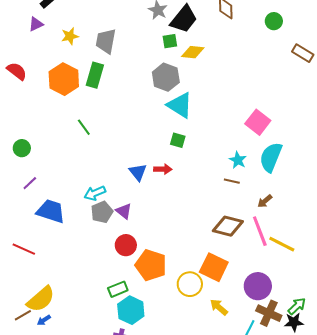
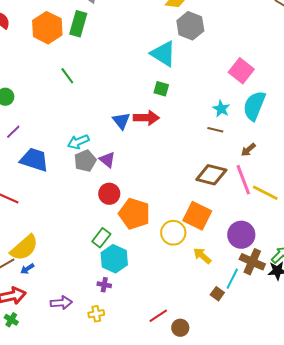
gray hexagon: (166, 77) -> (190, 26), moved
red arrow: (163, 169) -> (146, 118), size x1.4
green rectangle: (118, 289) -> (101, 238), turned -30

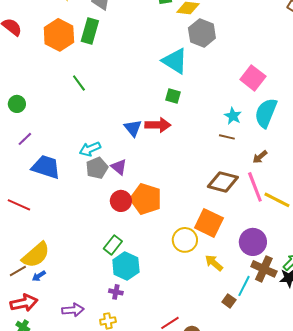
orange pentagon: (134, 214) -> (146, 199), moved

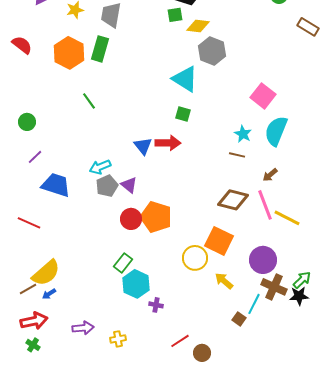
purple cross: (116, 292) -> (156, 305), moved

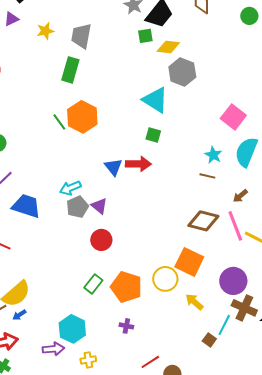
orange hexagon: (69, 53) -> (82, 117), moved
orange pentagon: (156, 217) -> (126, 287), moved
cyan hexagon: (136, 284) -> (72, 329), moved

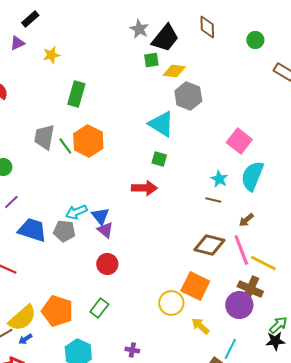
gray trapezoid: (81, 36) -> (44, 137), moved
blue triangle: (113, 167) -> (100, 216), moved
gray pentagon: (77, 207) -> (64, 231), moved, turned 30
orange pentagon: (126, 287) -> (57, 311), moved
brown cross: (244, 308) -> (250, 289), moved

